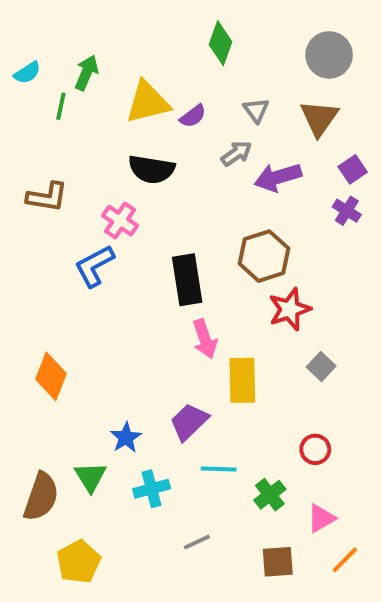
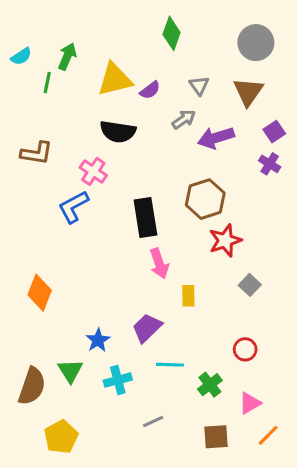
yellow rectangle: (242, 380) -> (188, 296), size x0.6

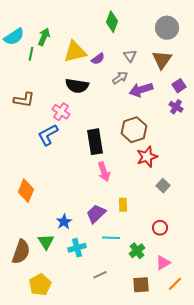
cyan semicircle: (21, 56) -> (14, 37), size x1.5
yellow rectangle: (188, 296) -> (123, 205), moved

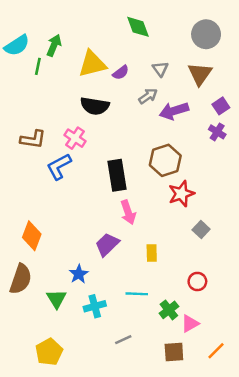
green diamond: (112, 22) -> (138, 27), turned -40
brown L-shape: (24, 100) -> (33, 139), moved
purple trapezoid: (96, 214) -> (107, 244), moved
brown semicircle: (21, 252) -> (21, 279), moved
pink triangle: (163, 263) -> (190, 324), moved

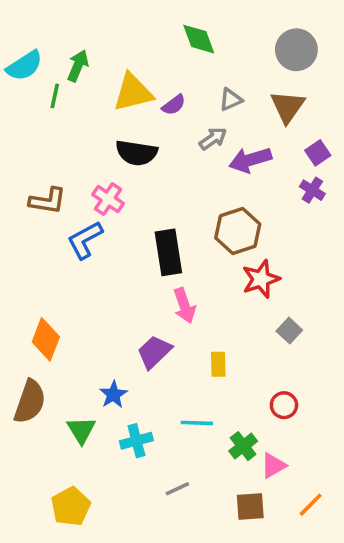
gray triangle: (160, 69) -> (231, 100), turned 42

